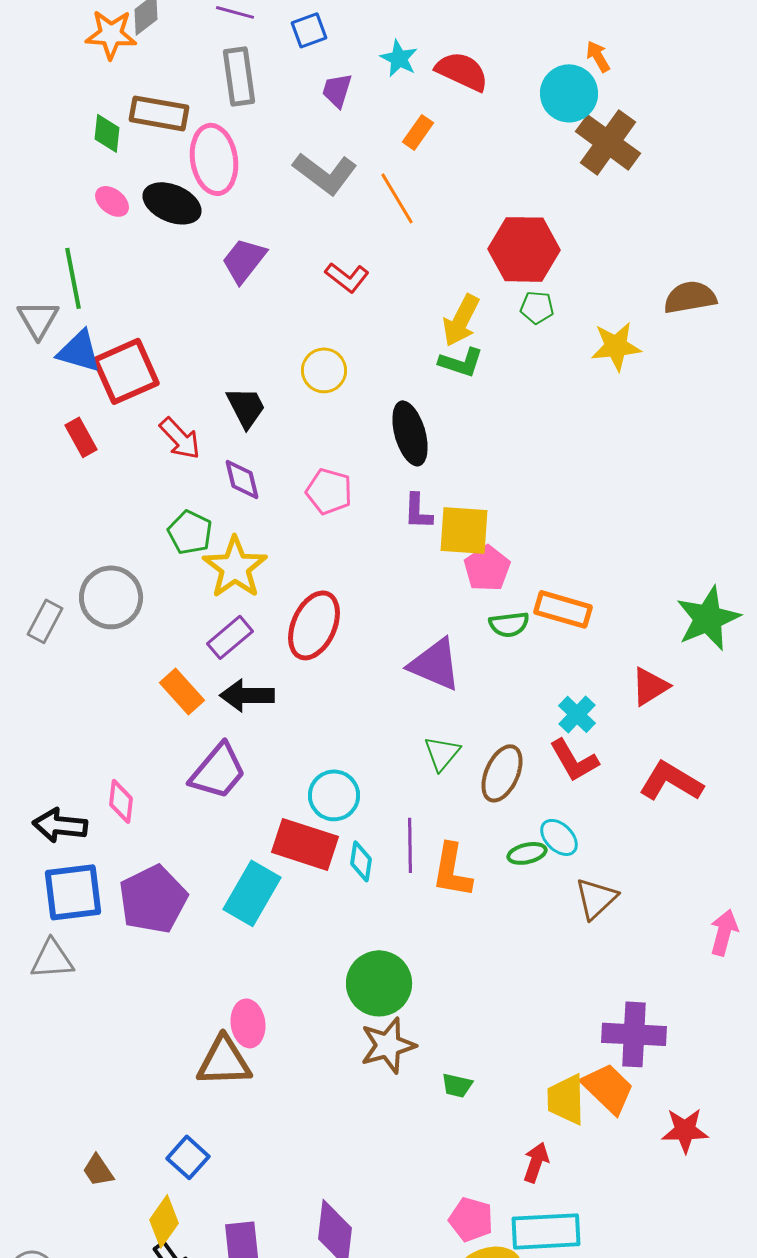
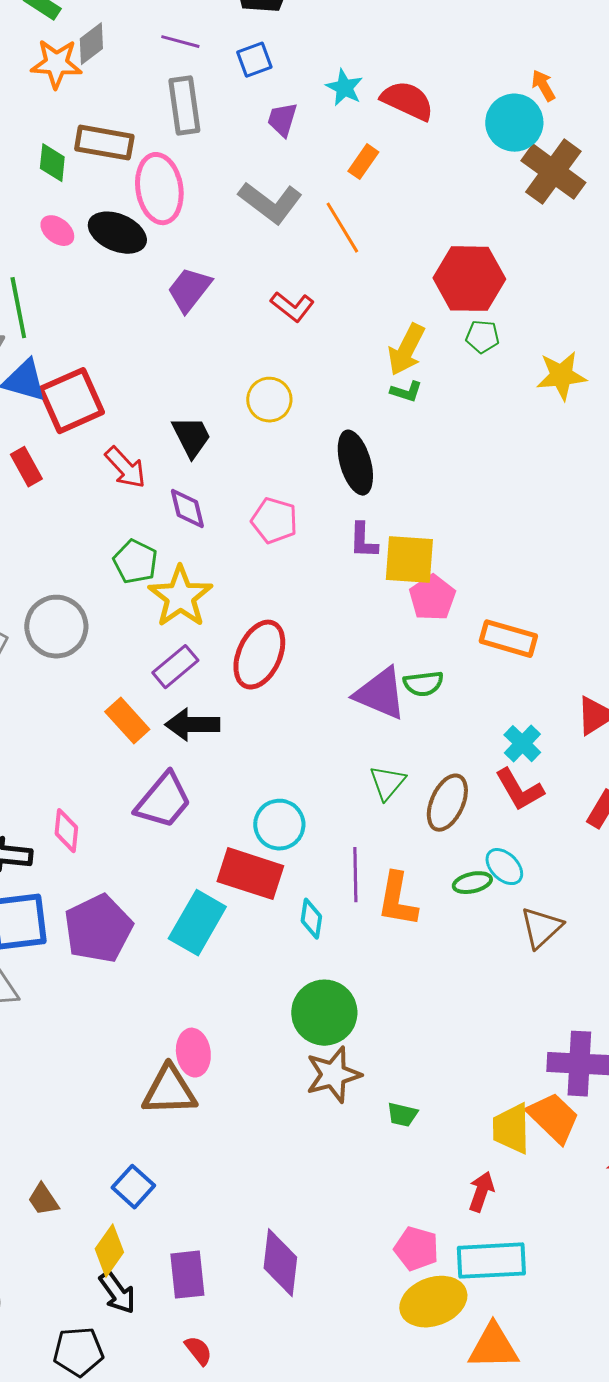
green L-shape: (461, 362) -> (406, 392), size x0.7
green semicircle: (509, 624) -> (423, 684), moved
cyan diamond: (361, 861) -> (311, 919), moved

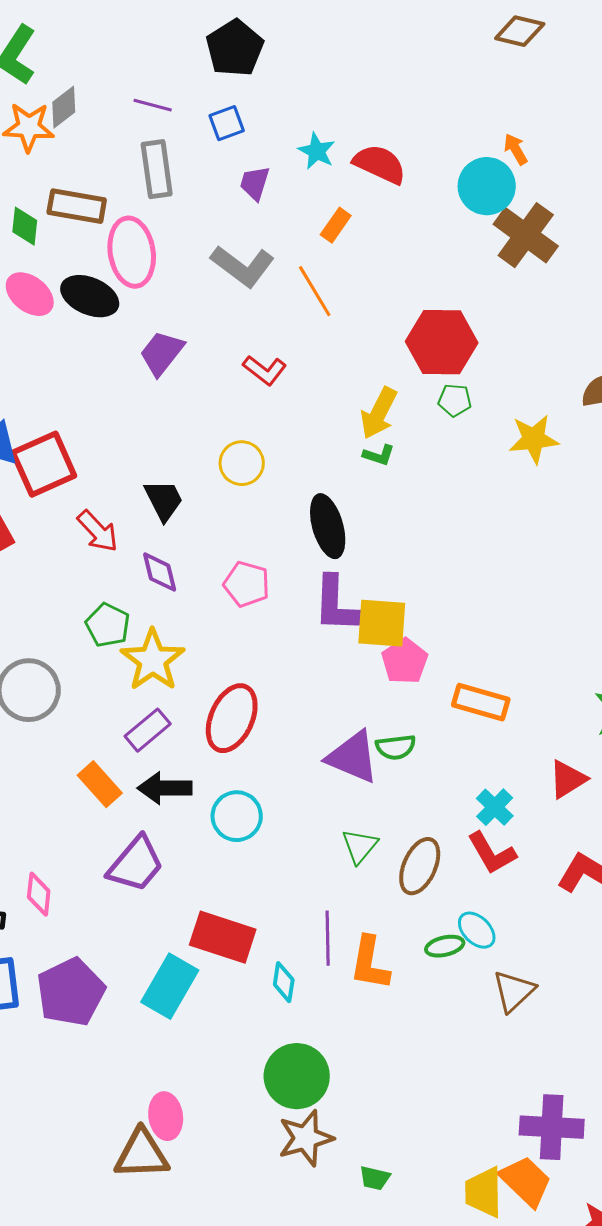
pink ellipse: (57, 231) -> (30, 294), size x1.4
purple L-shape: (363, 541) -> (336, 604), size x1.6
cyan circle: (279, 825) -> (237, 816), moved

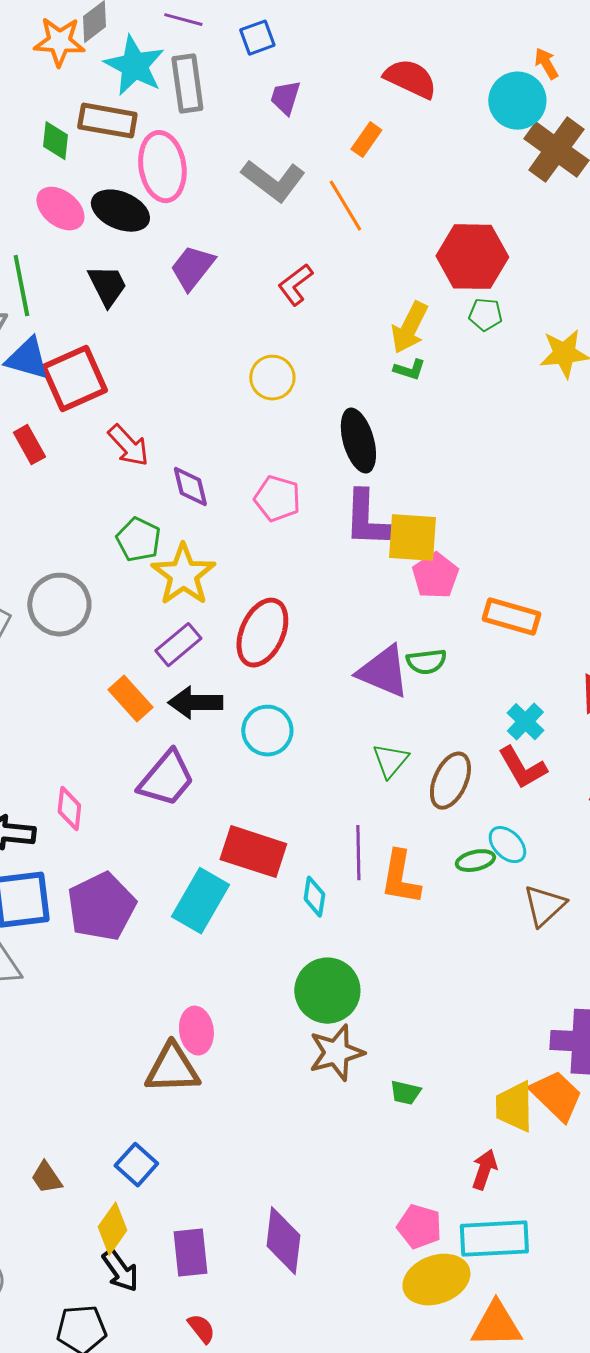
cyan star: (317, 151) -> (134, 66), moved, size x1.6
red L-shape: (265, 370) -> (295, 285), turned 105
black trapezoid: (164, 500) -> (107, 286), moved

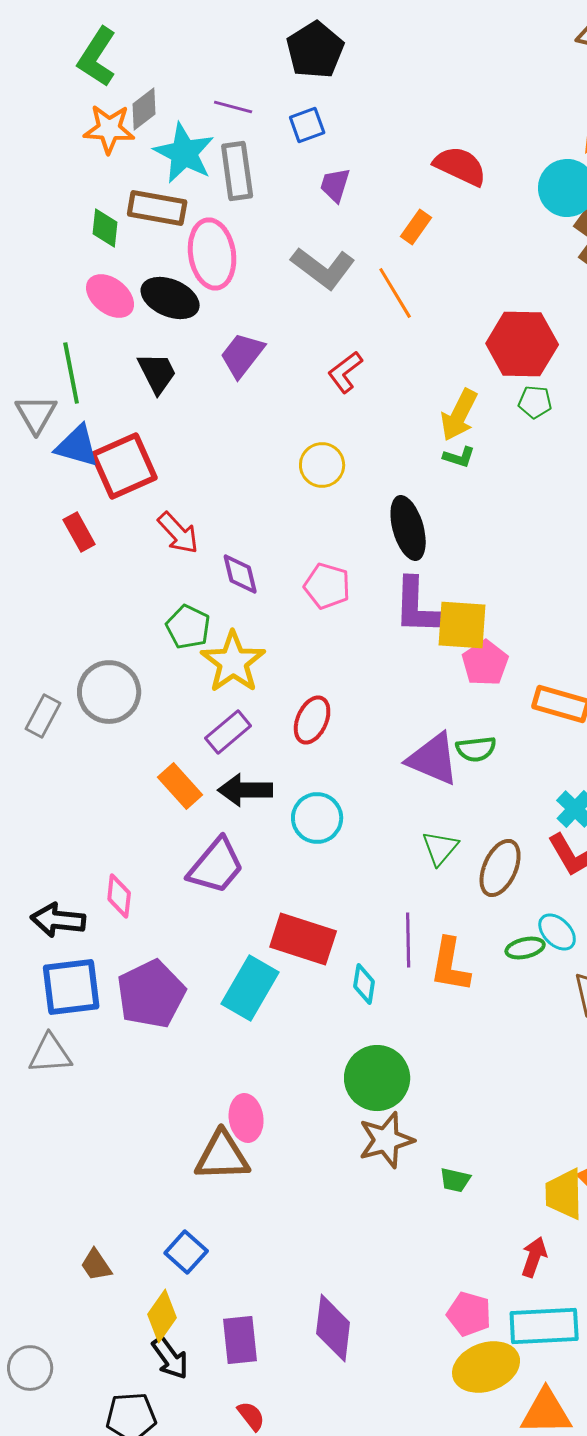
red ellipse: (262, 633) -> (312, 720), size x0.7

